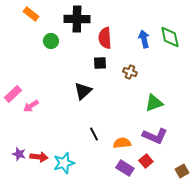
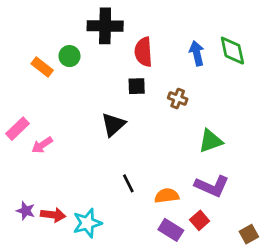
orange rectangle: (31, 14) -> (42, 67), moved

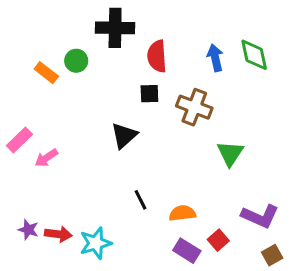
brown cross: (178, 98) -> (194, 107), size x1.6
green triangle: (211, 141) -> (230, 153), turned -36
purple L-shape: (212, 186) -> (260, 216), moved

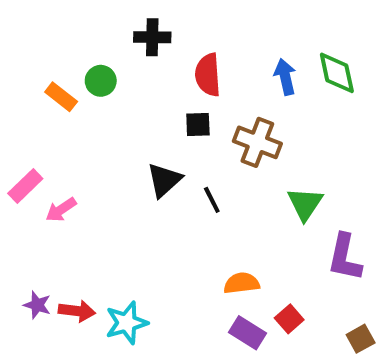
black cross: (115, 28) -> (152, 37), size x0.7
black line: (140, 200) -> (212, 200), moved
purple L-shape: (260, 216) -> (345, 257), moved, turned 78

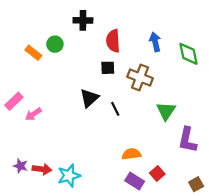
green diamond: (337, 73) -> (189, 54), moved

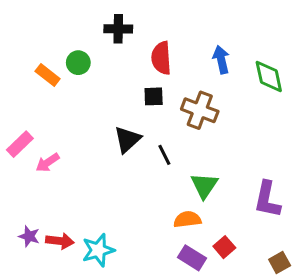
green triangle: (166, 111) -> (204, 186), moved

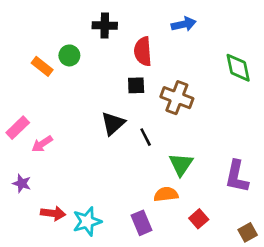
blue arrow: (221, 60) -> (184, 24), moved, turned 90
purple star: (29, 236) -> (22, 183), moved
purple rectangle: (192, 258) -> (141, 223), moved, turned 35

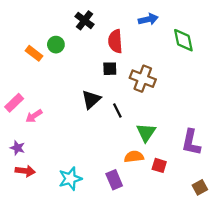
black cross: (105, 26) -> (85, 20), turned 36
green diamond: (238, 68) -> (183, 40), moved
red arrow: (53, 213) -> (25, 171), moved
red square: (199, 219) -> (159, 165), moved, turned -32

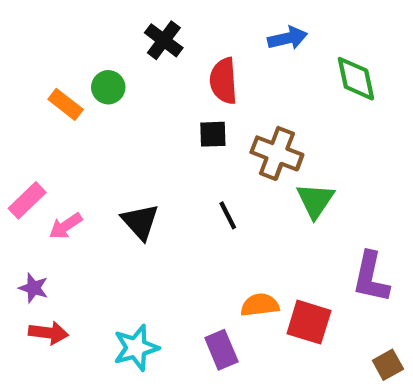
black triangle: (91, 100) -> (140, 222), moved, turned -30
green triangle: (146, 132) -> (315, 200), moved
red square: (159, 165) -> (309, 322), size x1.5

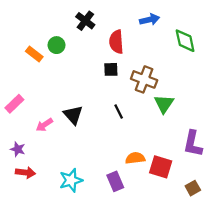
pink arrow: (66, 226) -> (44, 125), moved
brown square: (388, 365) -> (193, 188), moved

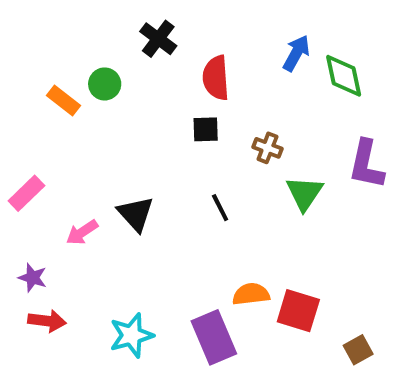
blue arrow: (150, 20) -> (296, 53), moved, turned -48
brown cross: (144, 79) -> (267, 148), size x0.6
purple L-shape: (193, 144) -> (366, 164), moved
purple rectangle: (115, 181) -> (214, 337), size x1.4

